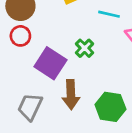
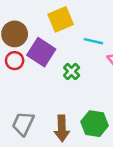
purple square: (50, 63) -> (41, 52), moved
brown arrow: (71, 95) -> (62, 128), moved

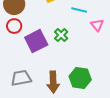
purple square: (41, 52) -> (36, 41), moved, turned 30
gray trapezoid: (23, 124) -> (21, 78), turned 55

